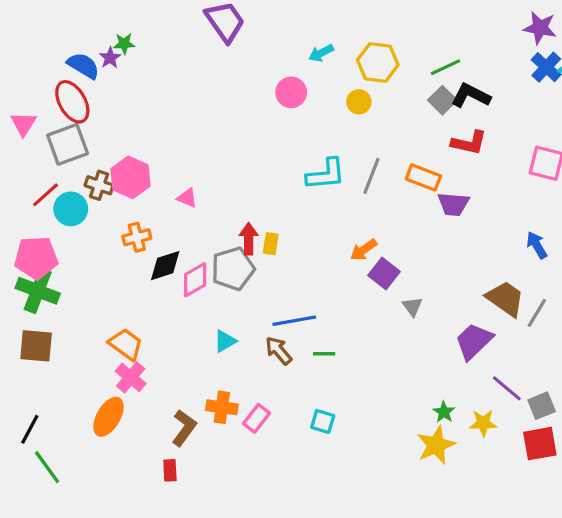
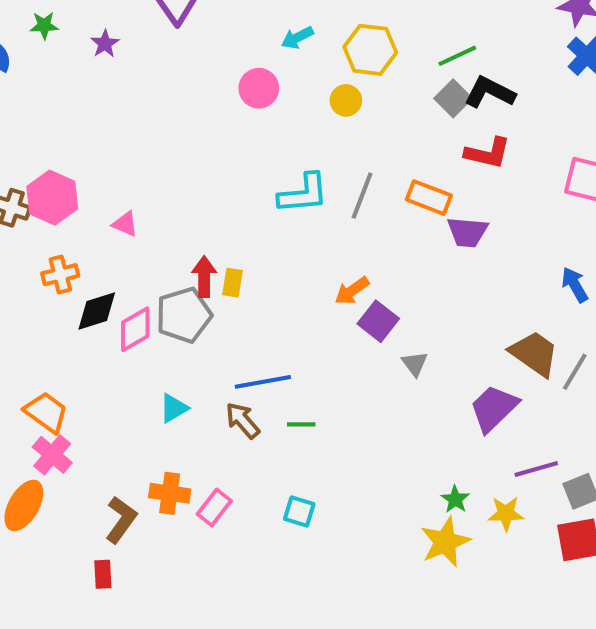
purple star: (110, 58) -> (105, 44), moved
purple line: (507, 388) -> (536, 469), turned -56

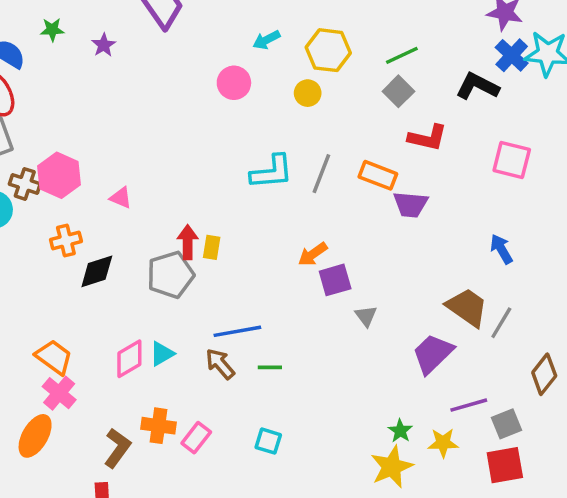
black L-shape: (490, 92) -> (477, 86), moved
purple square: (378, 321) -> (335, 280), turned 36
pink diamond: (135, 329) -> (129, 359), moved

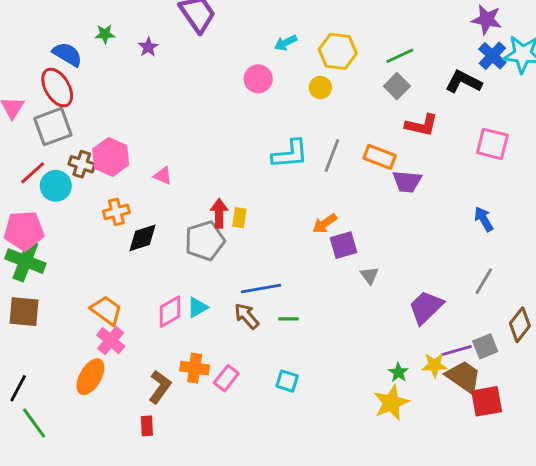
brown trapezoid: (467, 307) -> (463, 377), moved
gray square: (506, 424) -> (485, 346), moved
yellow star: (443, 443) -> (435, 365), moved

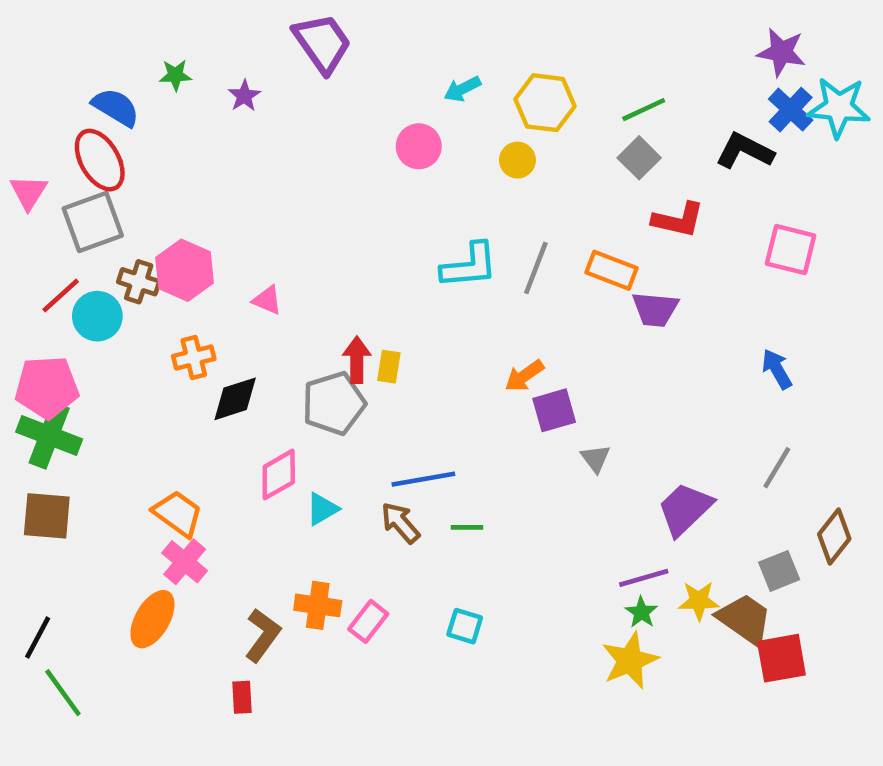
pink diamond: (170, 312) -> (279, 475), moved
purple line: (456, 351) -> (644, 578), moved

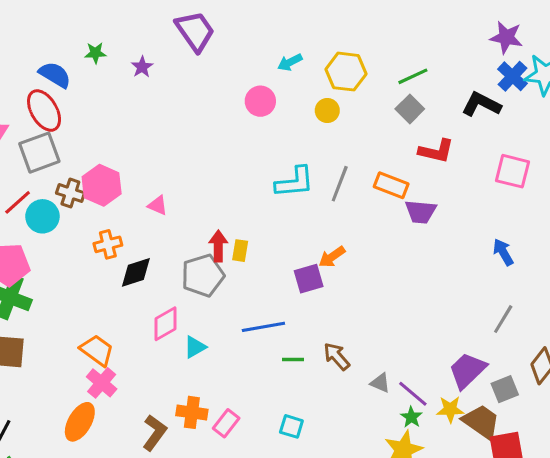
purple square: (554, 410) -> (309, 279), moved
gray triangle: (595, 458) -> (380, 383), moved, turned -30
purple trapezoid: (685, 509) -> (467, 370), moved
brown arrow: (400, 523) -> (337, 356), moved
purple line: (644, 578) -> (413, 394), turned 56

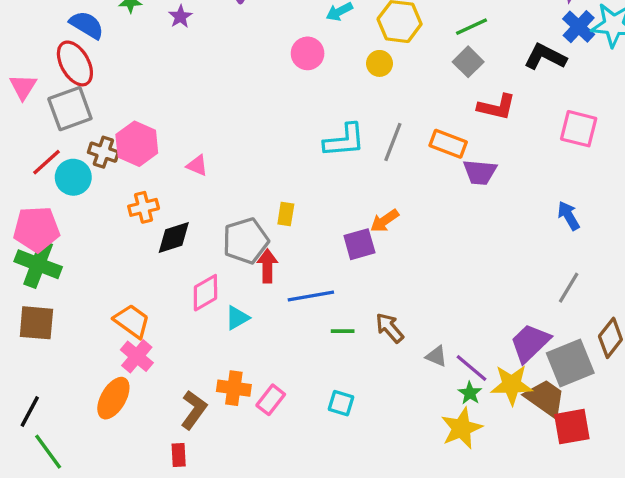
red arrow: (218, 246) -> (267, 266), moved
gray square: (505, 389) -> (570, 363), size x1.6
yellow star: (450, 409) -> (512, 385), size x1.4

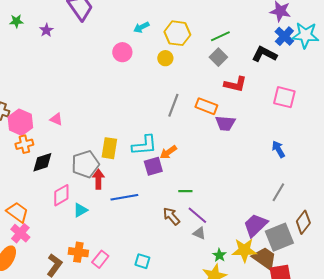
cyan L-shape: (344, 140) -> (144, 145), moved
pink hexagon: (137, 144) -> (20, 122), moved
yellow rectangle: (286, 214) -> (109, 148), size x1.5
green line: (343, 331) -> (185, 191), moved
purple line: (472, 368) -> (197, 215), moved

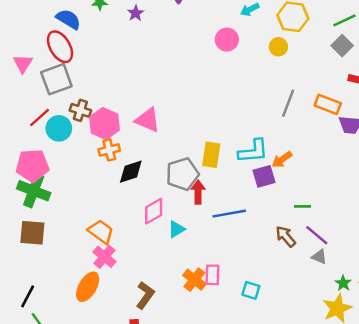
pink triangle: (56, 119) -> (148, 120), size x1.6
orange cross: (78, 252) -> (194, 280), moved, turned 30
pink rectangle: (100, 259) -> (212, 275), moved, turned -36

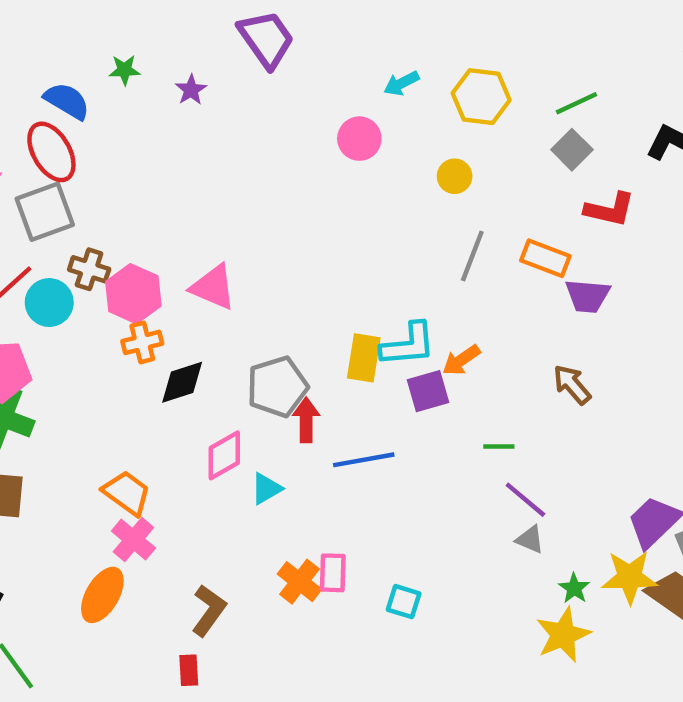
yellow circle: (278, 47) -> (455, 176), moved
yellow rectangle: (211, 155) -> (364, 358), moved
brown arrow: (286, 236) -> (572, 384), moved

